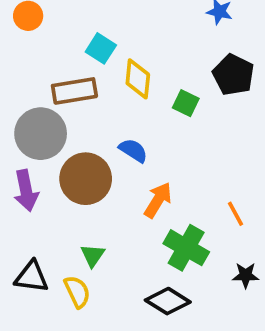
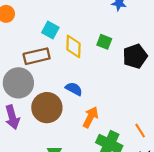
black pentagon: (233, 75) -> (135, 56), moved, turned 30
green square: (186, 103) -> (104, 42), moved
orange line: (235, 214) -> (140, 131), moved

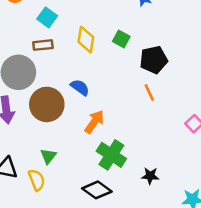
cyan square: (50, 30) -> (47, 17), moved
brown rectangle: (37, 56) -> (43, 45), size x0.7
orange line: (140, 131) -> (149, 93), moved

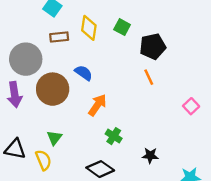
brown rectangle: (43, 45) -> (59, 37), moved
green cross: (111, 155) -> (114, 136), size x0.6

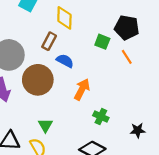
green square: (122, 27) -> (102, 42), moved
brown rectangle: (59, 37) -> (49, 41), moved, turned -48
black pentagon: (153, 46) -> (127, 28), turned 30

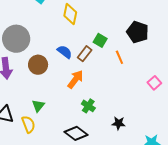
black pentagon: (127, 28) -> (138, 32), moved
brown rectangle: (49, 41) -> (85, 54), moved
brown circle: (38, 80) -> (38, 65), size x0.7

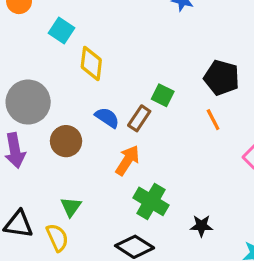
yellow diamond: (70, 14) -> (91, 63), moved
orange line: (119, 57) -> (213, 120), moved
green cross: (88, 106) -> (151, 201), size x1.5

